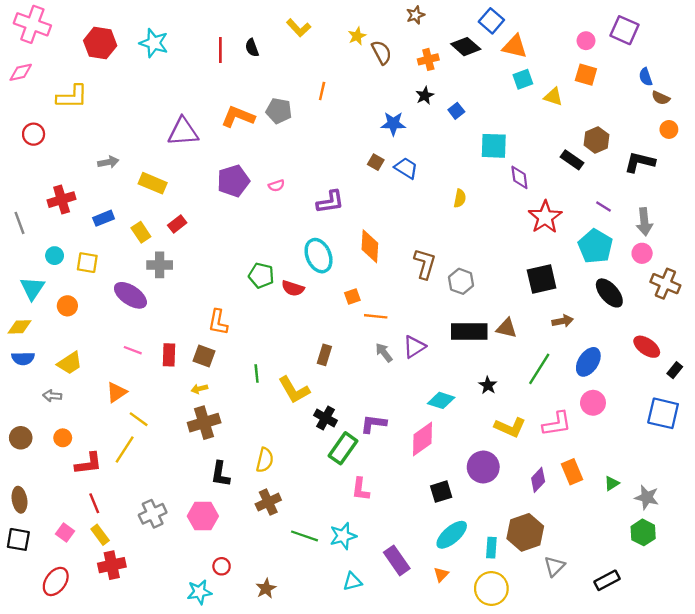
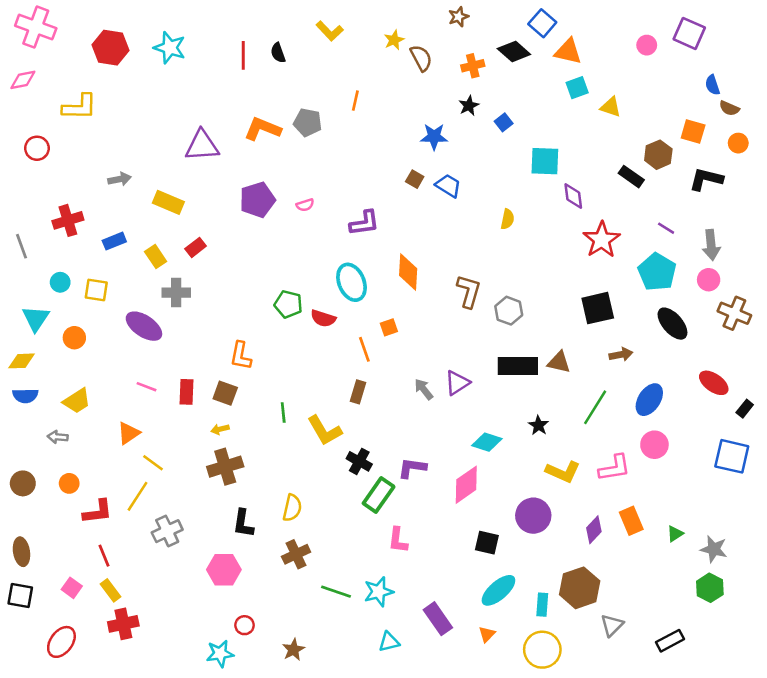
orange square: (586, 75) -> (693, 131), moved
orange line: (376, 316) -> (364, 349), moved, turned 65
black square: (441, 492) -> (487, 543), turned 30
gray cross: (153, 514) -> (167, 531), moved

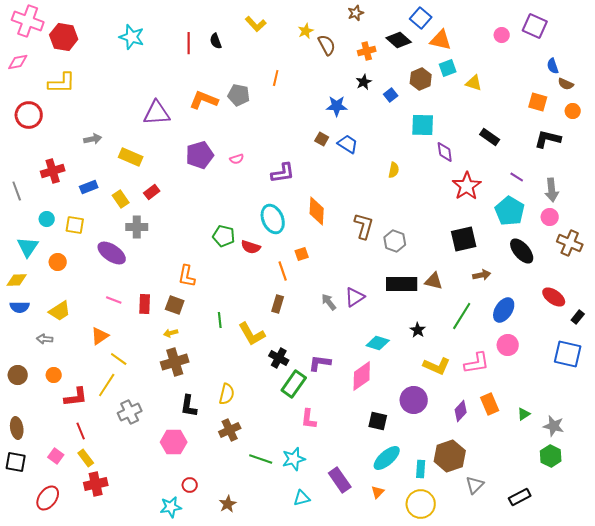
red hexagon: (110, 48) -> (64, 37), moved
red circle: (37, 148) -> (29, 115), size x1.4
brown hexagon: (658, 155) -> (421, 79), moved

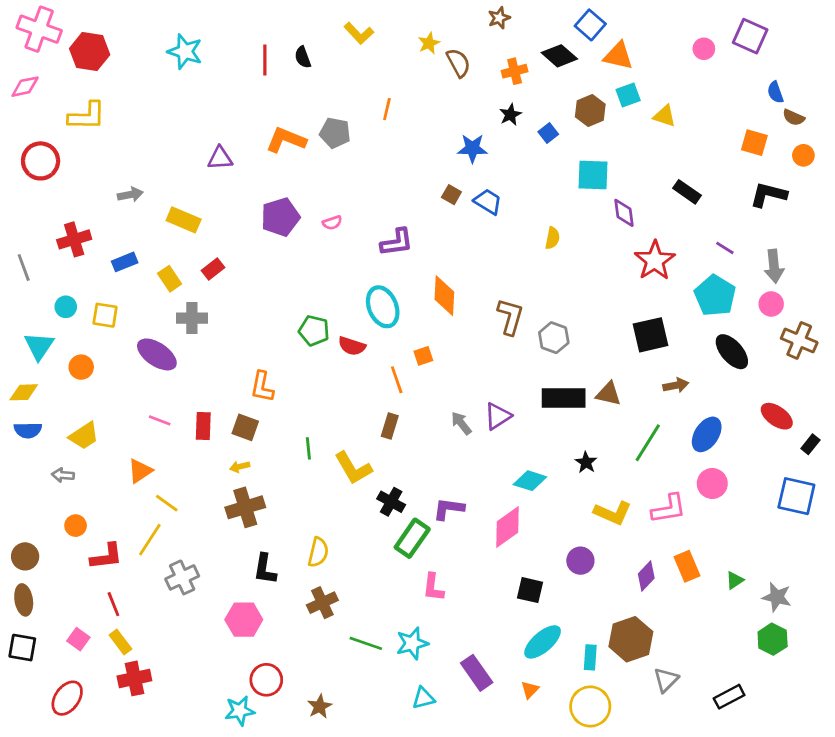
purple triangle: (157, 113) -> (220, 158), size x0.7
brown circle: (18, 375) -> (25, 556), moved
purple circle: (414, 400) -> (580, 561), size x0.7
red circle: (190, 485) -> (266, 680), size x1.5

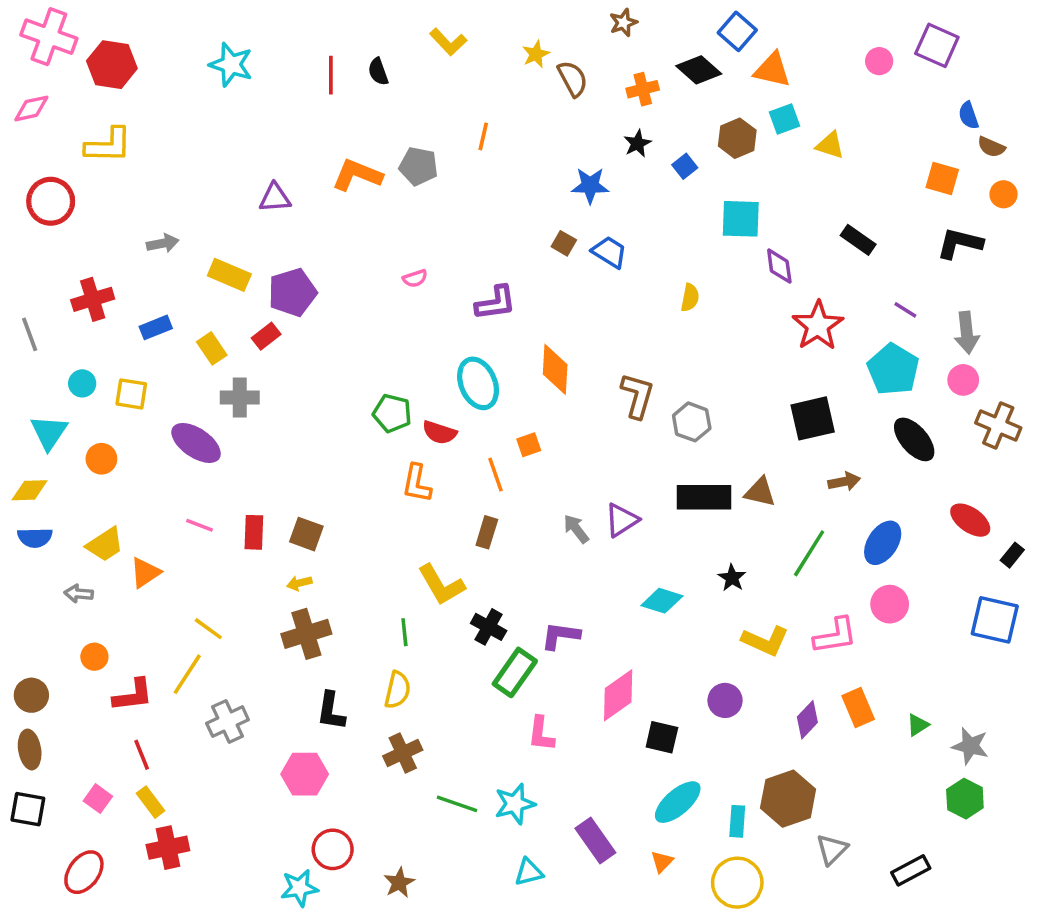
purple pentagon: (280, 217) -> (292, 292), moved
orange L-shape: (262, 387) -> (417, 483), moved
green line: (308, 448) -> (404, 632), moved
orange triangle: (140, 471) -> (145, 573), moved
pink diamond: (508, 527) -> (618, 695), moved

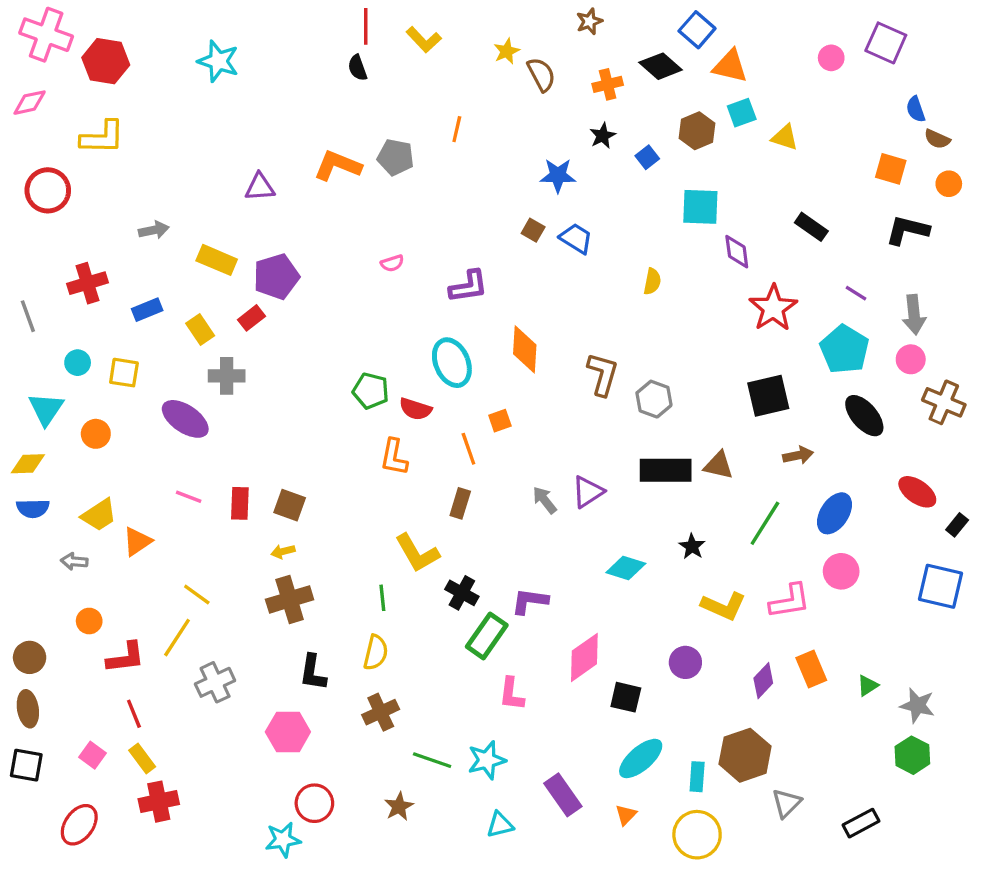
red line: (331, 75) -> (366, 26), moved
brown star: (399, 883) -> (399, 807), moved

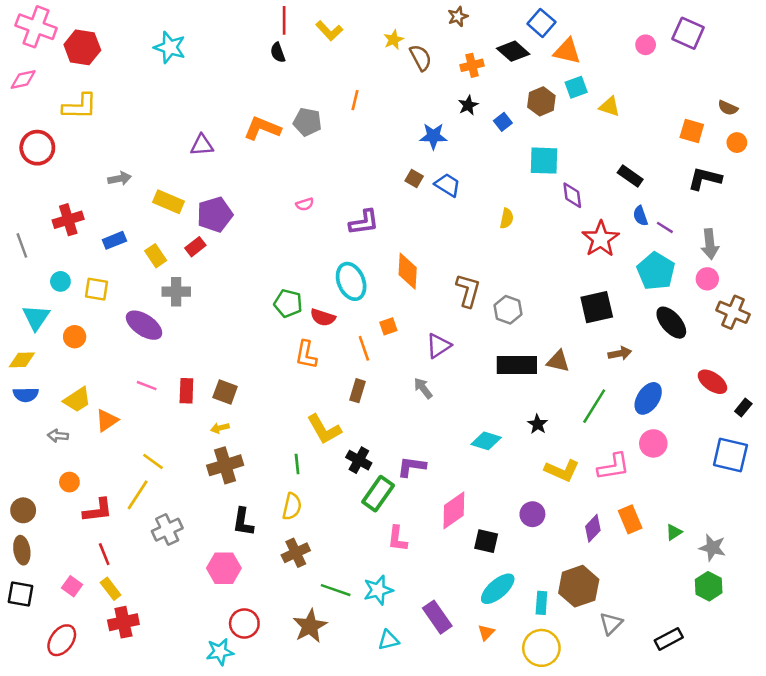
blue semicircle: (916, 109) -> (640, 216), moved
purple triangle: (588, 492) -> (439, 346), moved
brown star: (399, 807) -> (310, 626), size x1.5

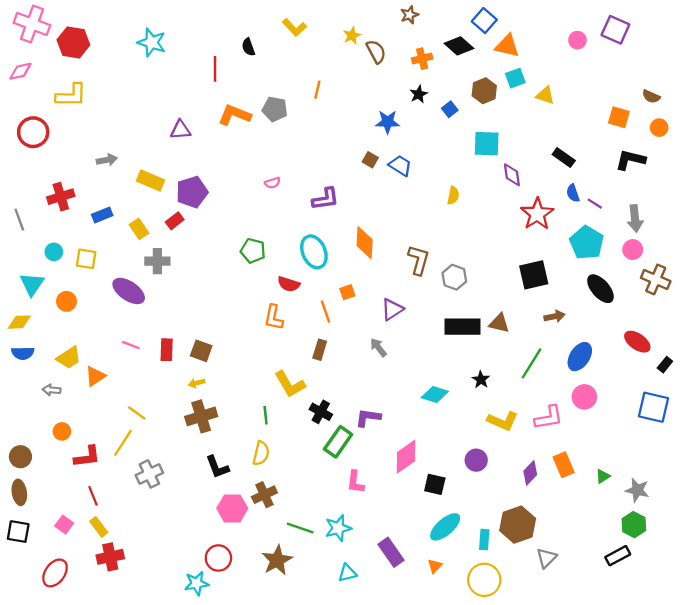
red line: (284, 20) -> (215, 69), moved
green pentagon: (288, 303) -> (253, 251), moved
black L-shape: (243, 522) -> (217, 467), turned -30
pink hexagon: (224, 568) -> (232, 508), moved
black rectangle: (669, 639) -> (618, 556), moved

